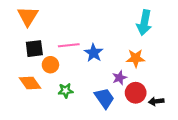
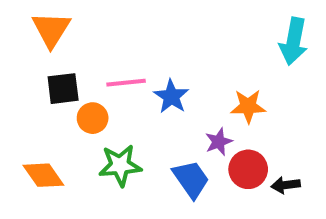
cyan arrow: (144, 23) -> (293, 41), moved
orange diamond: (30, 83) -> (43, 175), moved
green star: (66, 91) -> (120, 165), size x1.5

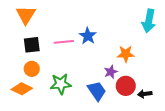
blue star: (171, 96) -> (88, 36), moved
orange circle: (93, 118) -> (32, 69), moved
orange diamond: (43, 175) -> (22, 89), turned -30

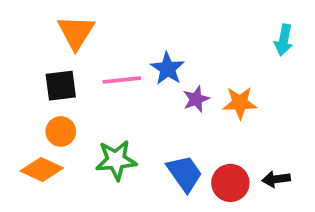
orange triangle: (26, 15) -> (76, 32), moved
cyan arrow: (149, 21) -> (284, 40), size x0.7
purple star: (111, 72) -> (196, 99), moved
red circle: (126, 86) -> (230, 183), moved

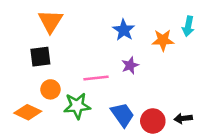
blue star: (167, 69) -> (124, 30), moved
pink line: (122, 80) -> (96, 78), moved
orange star: (240, 103) -> (163, 40), moved
orange circle: (61, 131) -> (50, 89), moved

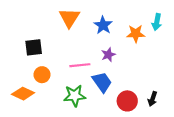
orange triangle: (50, 21) -> (69, 18), moved
green star: (77, 106) -> (75, 96), moved
blue trapezoid: (122, 115) -> (102, 82), moved
black arrow: (183, 118) -> (152, 99), turned -64

